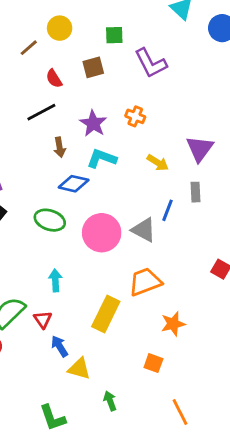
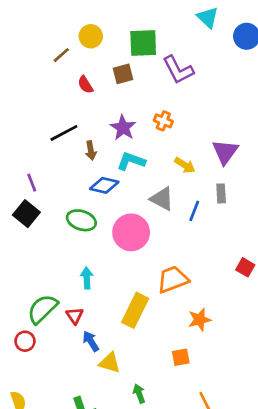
green square: (114, 35) -> (143, 43), size x1.6
black line: (41, 112) -> (64, 133), moved
gray triangle: (144, 230) -> (162, 199), moved
orange square: (153, 363) -> (181, 357), turned -30

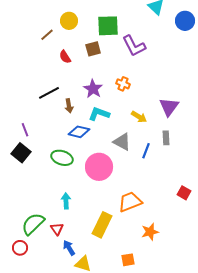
orange square: (181, 357) -> (128, 260), moved

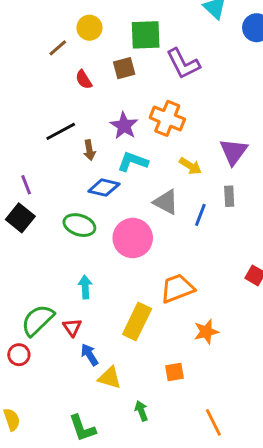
orange cross: (123, 84) -> (167, 118), size x1.6

